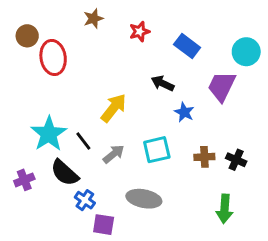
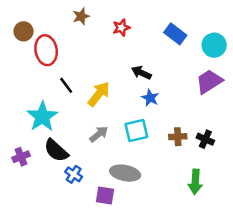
blue rectangle: (187, 46) -> (175, 34), moved
purple trapezoid: (222, 86) -> (209, 82), moved, turned 32
blue star: (184, 112) -> (150, 98), moved
black line: (83, 141) -> (66, 85), moved
purple square: (104, 225) -> (105, 196), moved

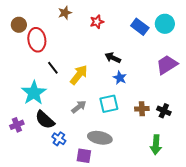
cyan circle: (214, 45) -> (165, 24), moved

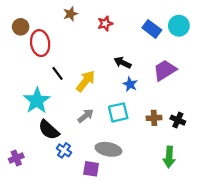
purple trapezoid: (167, 65) -> (165, 70), moved
purple cross: (17, 125) -> (16, 158), moved

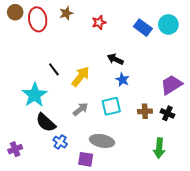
brown circle: (21, 27) -> (15, 12), moved
red ellipse: (40, 43) -> (38, 19), moved
purple trapezoid: (165, 70) -> (171, 85), moved

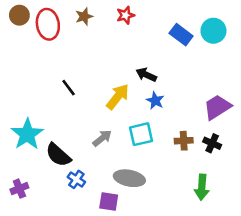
red star: (99, 22) -> (125, 15), moved
yellow arrow: (81, 77) -> (118, 97), moved
cyan star: (35, 95) -> (27, 134), moved

